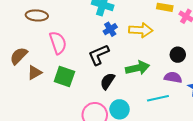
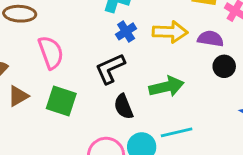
purple semicircle: (173, 77) -> (211, 39), moved
black semicircle: (107, 81) -> (124, 107), turned -54
cyan line: (158, 98) -> (177, 132), moved

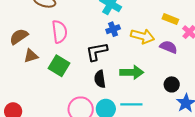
black circle: (224, 66) -> (172, 84), moved

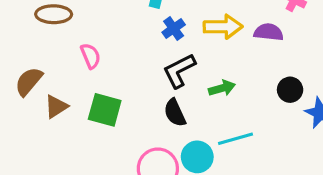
pink semicircle: (60, 32) -> (91, 56), size x0.7
black L-shape: (97, 52) -> (179, 71), moved
green arrow: (132, 72) -> (222, 88), size x0.7

